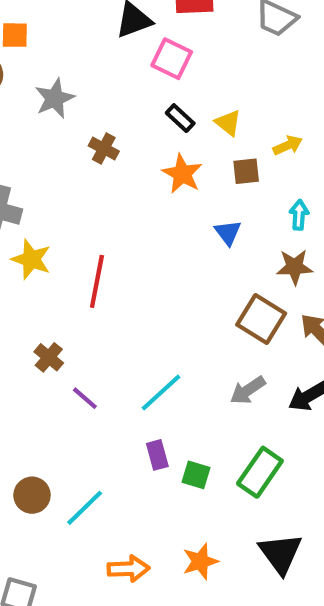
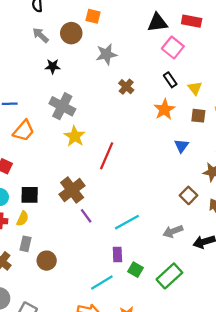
brown square: (261, 319) -> (189, 195), size x0.7
brown cross: (49, 357) -> (72, 190), size x1.6
cyan line: (85, 508) -> (102, 283), moved

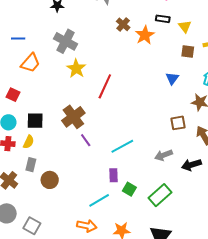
black rectangle: (170, 80) -> (163, 19), turned -48
orange star: (164, 109) -> (145, 35), moved
brown square: (189, 195) -> (178, 123), turned 35

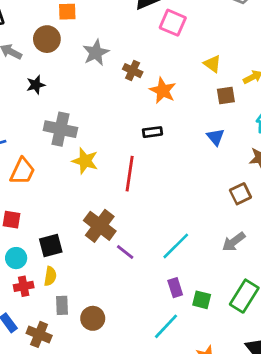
black rectangle: (163, 19) -> (152, 132), moved
brown cross: (123, 24) -> (133, 71), moved

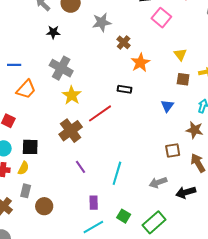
red line: (130, 174) -> (100, 113), turned 30
brown cross: (100, 226) -> (71, 131), moved
cyan line: (176, 246) -> (117, 173), turned -45
purple rectangle: (175, 288) -> (94, 203), moved

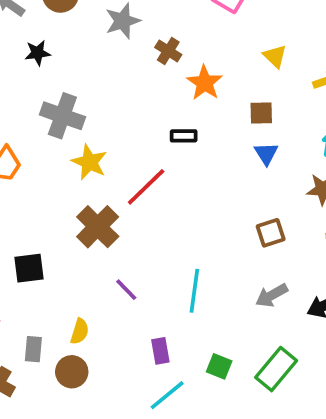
brown square: (183, 79) -> (261, 113), moved
brown square: (173, 150) -> (271, 233), moved
yellow semicircle: (23, 168) -> (80, 331), moved

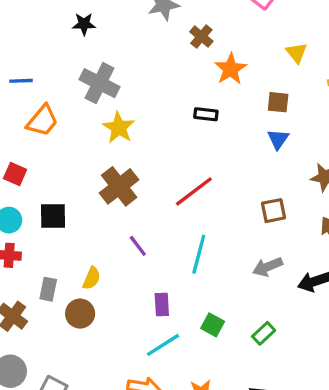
red line: (146, 187) -> (194, 191), moved
green rectangle: (276, 369) -> (264, 333), size x0.6

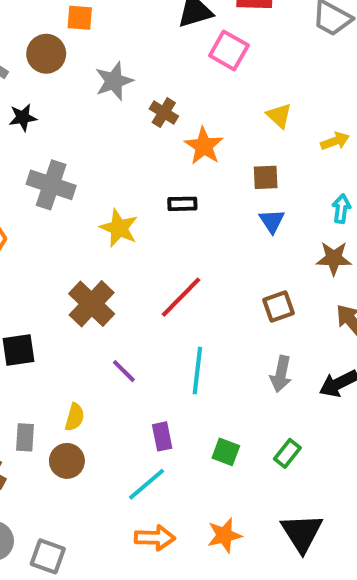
yellow star: (119, 128) -> (119, 228), moved
gray arrow: (268, 267) -> (281, 374), turned -48
cyan line: (163, 345) -> (147, 484), moved

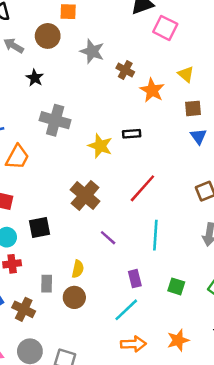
gray star: (114, 81) -> (92, 51), turned -30
yellow triangle: (279, 116) -> (186, 74), moved
black star: (23, 117) -> (35, 78), turned -30
black rectangle: (182, 204) -> (132, 134), moved

